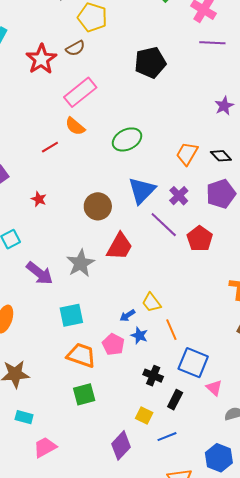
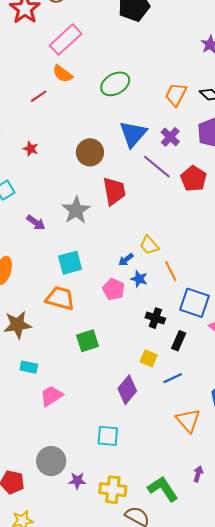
red trapezoid: (120, 246) -> (114, 191), turned -36
purple arrow: (40, 273) -> (36, 223), size x0.7
orange trapezoid: (81, 355) -> (60, 298), moved

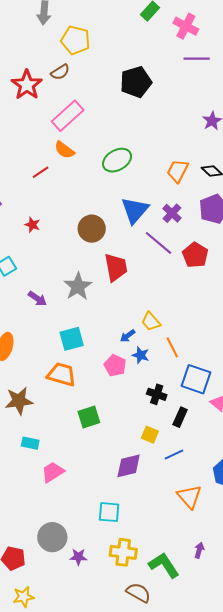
purple diamond: (127, 390) -> (129, 466), turned 36
yellow cross: (113, 490) -> (123, 552), moved

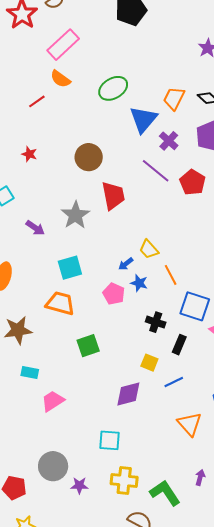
blue triangle: (135, 210) -> (143, 119), moved

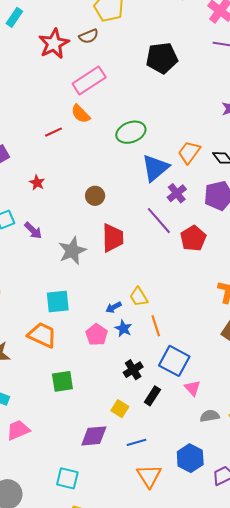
brown circle: (89, 157) -> (95, 196), size x0.7
purple arrow: (35, 228) -> (33, 230), moved
black cross: (156, 322) -> (133, 370), turned 30
blue line: (174, 382) -> (136, 442), moved

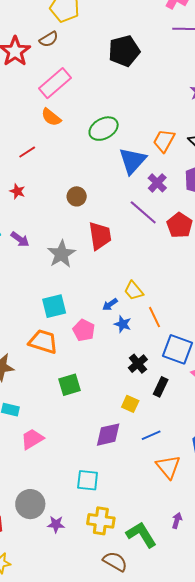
red line: (53, 132) -> (27, 152), moved
pink pentagon: (97, 335) -> (84, 330), moved

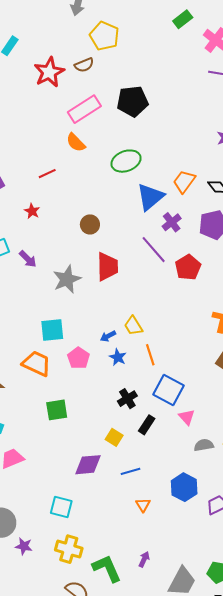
black pentagon: (124, 51) -> (132, 101), moved
orange triangle: (168, 467) -> (143, 505), size x0.6

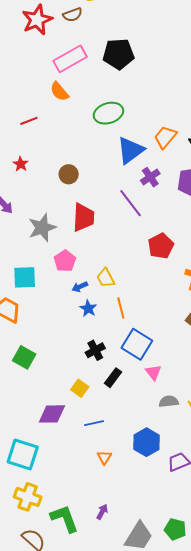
red star: (32, 211) -> (21, 164), moved
red pentagon: (188, 267) -> (161, 246), moved
pink pentagon: (78, 358) -> (65, 261), moved
green square: (57, 410) -> (24, 357), turned 35
cyan square: (61, 507) -> (23, 455), size x1.4

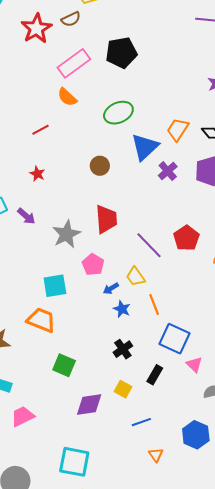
brown circle: (69, 174) -> (100, 166), moved
purple line: (131, 203) -> (149, 245), moved
black cross: (95, 350) -> (123, 349), moved
purple diamond: (52, 414) -> (89, 405), moved

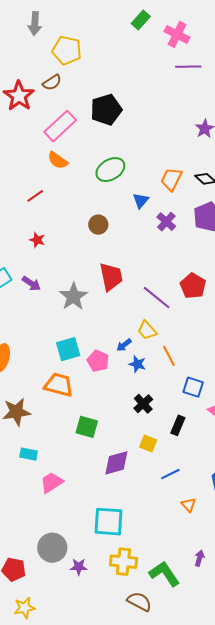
blue triangle: (145, 147) -> (141, 200), size x0.6
pink pentagon: (93, 265) -> (98, 361), moved
blue square: (174, 339) -> (193, 387), size x0.7

